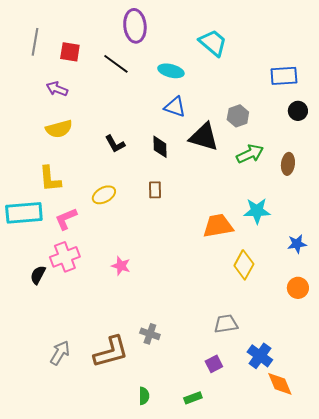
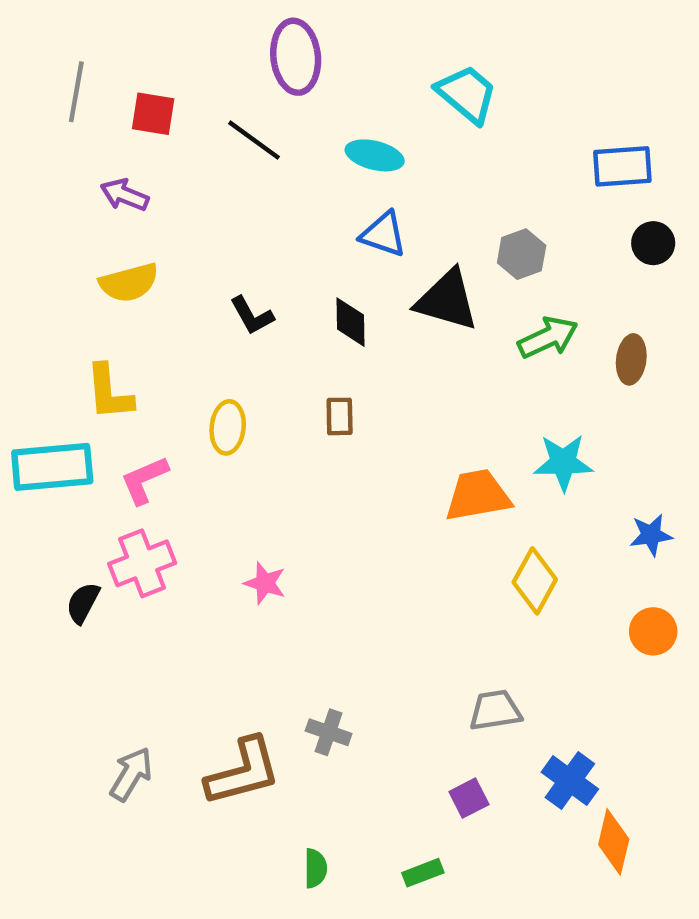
yellow ellipse: (104, 195) -> (228, 427), turned -55
orange diamond: (280, 384) -> (614, 842), turned 36

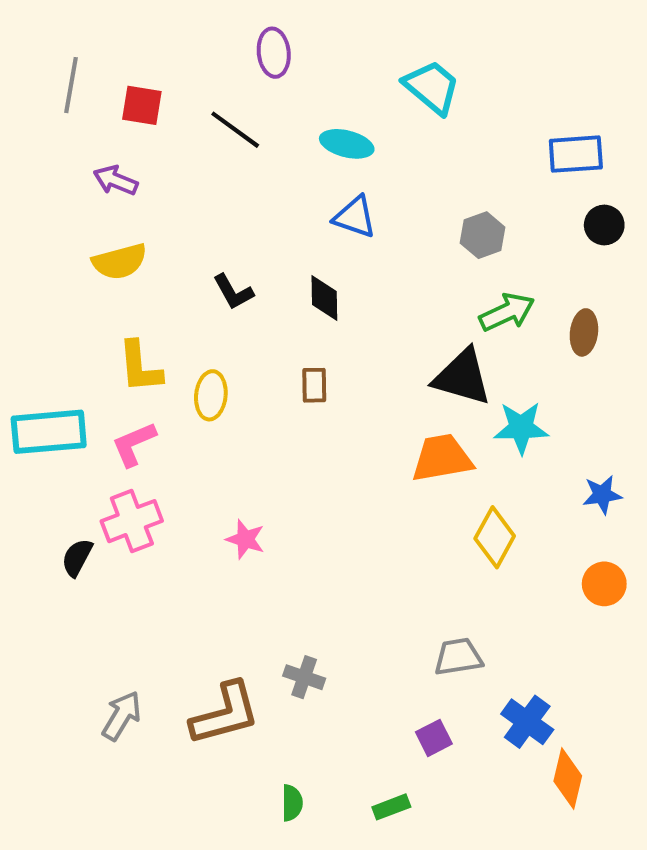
purple ellipse: (296, 57) -> (274, 53), size x0.7
black triangle: (447, 300) -> (462, 377), moved
yellow L-shape: (109, 392) -> (140, 367), moved

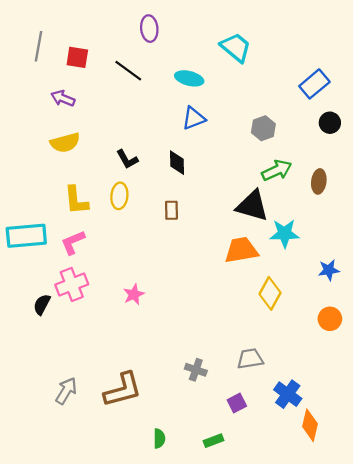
blue rectangle: (576, 154) -> (314, 84), turned -36
blue triangle: (355, 217) -> (194, 118), turned -40
yellow ellipse: (211, 395) -> (119, 196), moved
pink star: (245, 539) -> (134, 294), turned 30
gray cross: (304, 677) -> (196, 370), moved

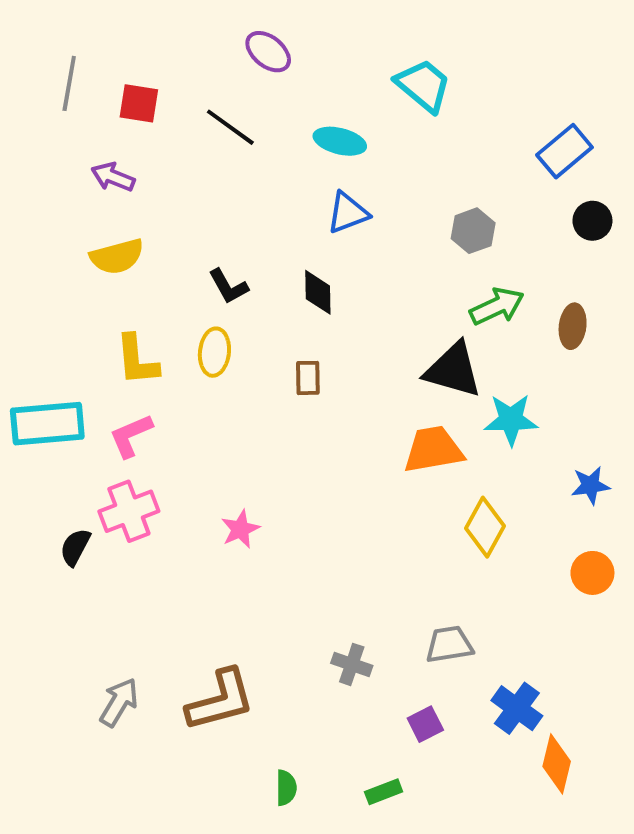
purple ellipse: (149, 29) -> (268, 52), turned -45

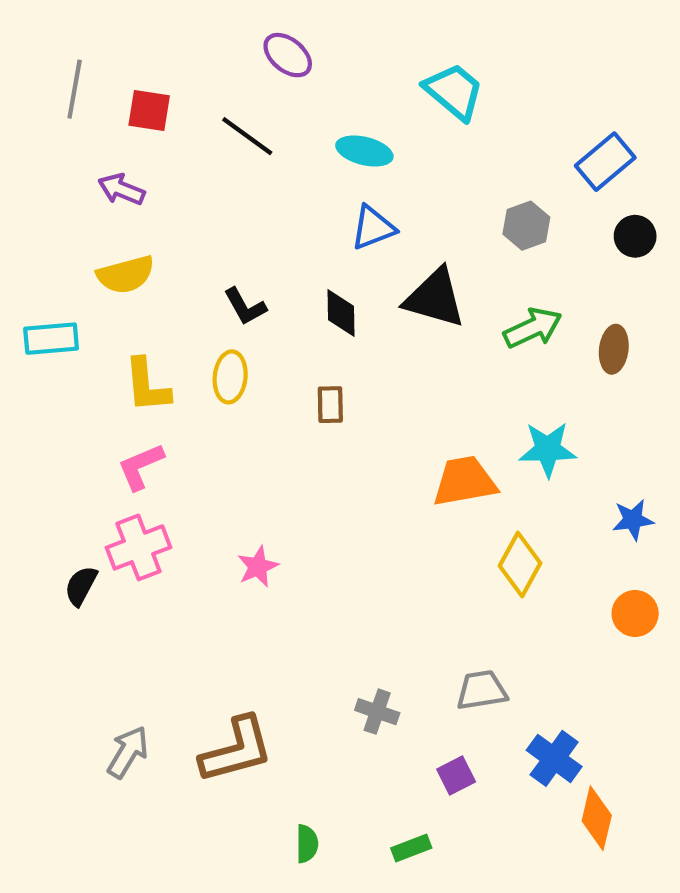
gray hexagon: (473, 231) -> (526, 226), moved
black triangle: (453, 370) -> (435, 298), moved
cyan rectangle: (47, 424) -> (51, 339), moved, size x0.7

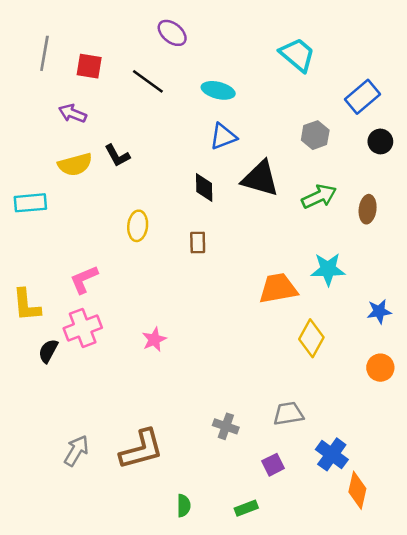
cyan trapezoid: (454, 91) -> (297, 55), moved
black L-shape: (245, 307) -> (117, 156), moved
yellow L-shape: (147, 385) -> (27, 305), moved

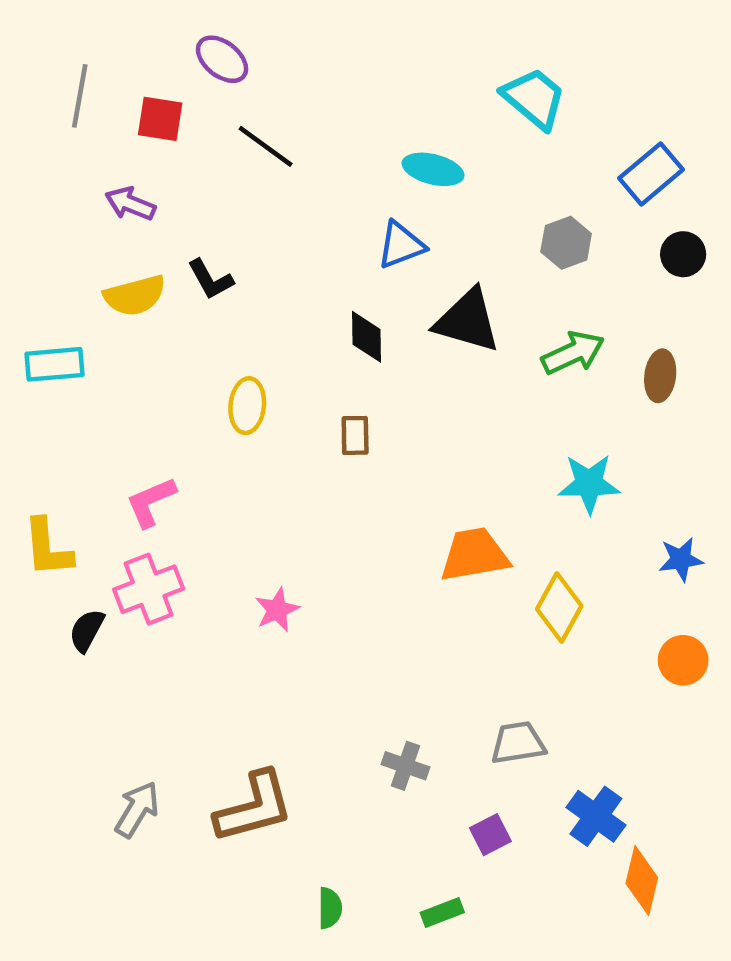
purple ellipse: (172, 33) -> (222, 59), moved
cyan ellipse: (218, 90) -> (433, 169), moved
orange trapezoid: (278, 288) -> (474, 555), moved

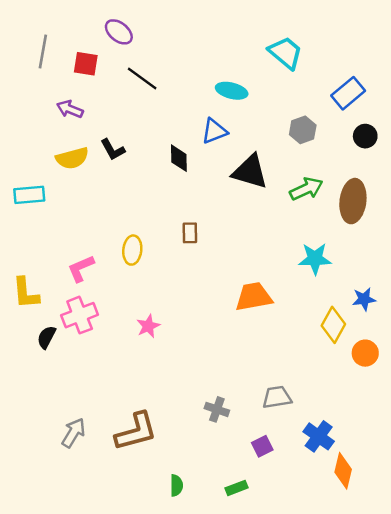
black diamond: (367, 337) -> (179, 158), moved
brown ellipse: (660, 376) -> (353, 201), size x1.6
yellow ellipse: (247, 406) -> (132, 250), moved
yellow diamond: (559, 607) -> (333, 325), moved

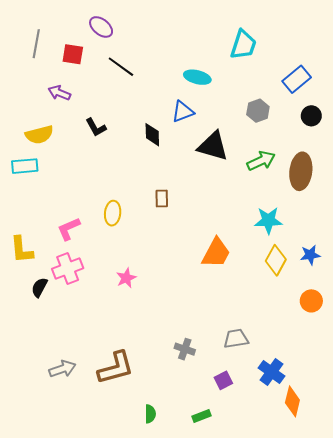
cyan trapezoid: (286, 53) -> (243, 45), turned 68
yellow semicircle: (72, 158) -> (39, 135), moved
orange trapezoid: (254, 297) -> (216, 253), turned 128
yellow diamond: (333, 325) -> (276, 260), moved
gray arrow: (73, 433) -> (62, 369), turned 40

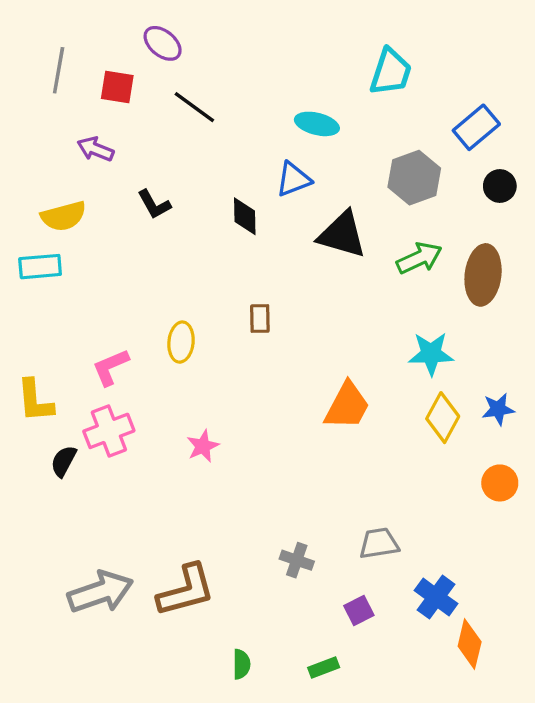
gray hexagon: (258, 111) -> (414, 178), size x1.4
gray arrow: (62, 369) -> (100, 592), size x1.5

